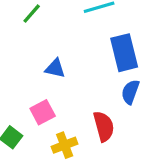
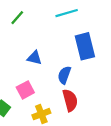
blue semicircle: (130, 92) -> (64, 75), moved

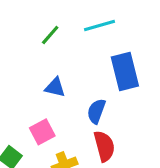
green line: (17, 18) -> (50, 35), moved

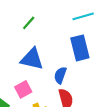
cyan line: (99, 25) -> (83, 16), moved
blue triangle: (55, 87) -> (32, 59), size x1.6

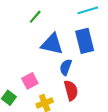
blue triangle: (32, 59) -> (52, 44), moved

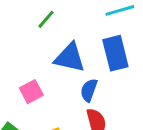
pink square: (30, 81) -> (31, 92), moved

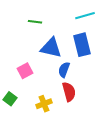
green line: (46, 19) -> (35, 22), turned 56

